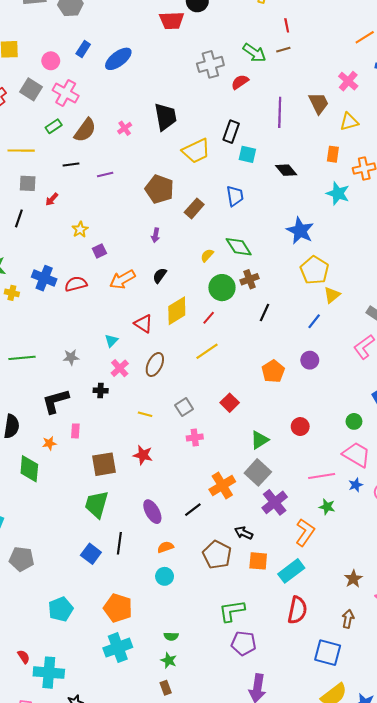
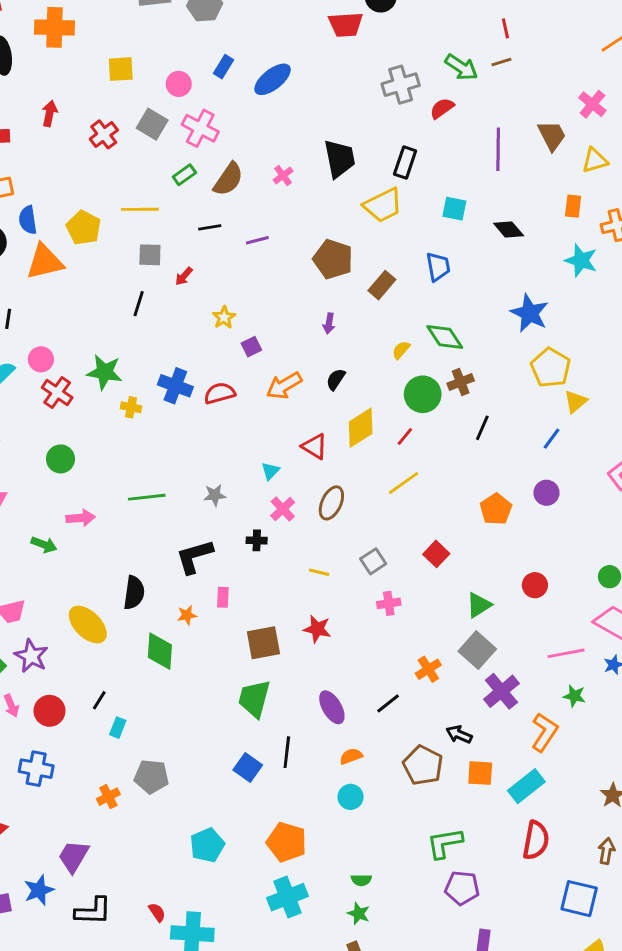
black rectangle: (231, 132) -> (405, 163), moved
orange cross: (222, 486) -> (428, 669), size x0.7

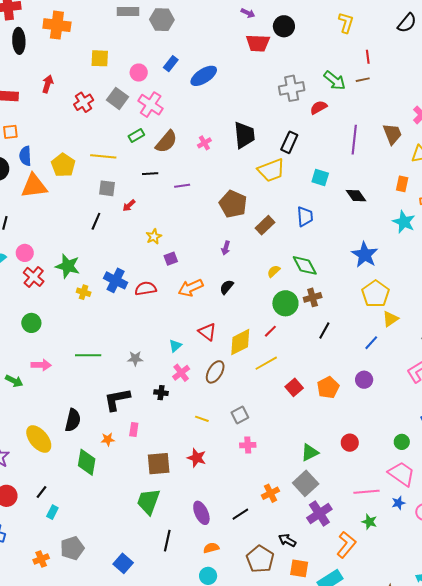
yellow diamond: (361, 428) -> (240, 342), moved
red square: (436, 554) -> (294, 387), moved
blue square: (248, 767) -> (123, 563), moved
gray pentagon: (151, 777) -> (72, 548), turned -30

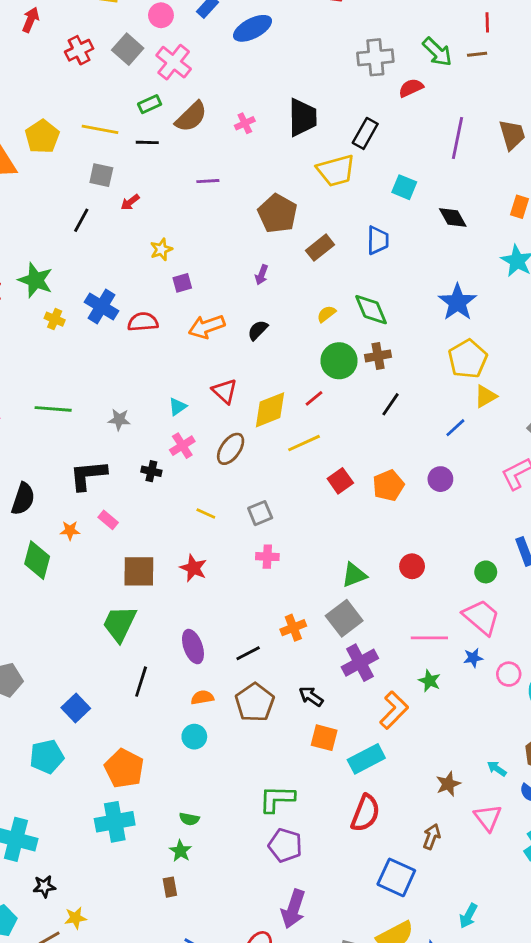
black line: (150, 174) -> (147, 142), moved
pink rectangle: (134, 429) -> (108, 520), turned -64
brown pentagon: (260, 559) -> (255, 702), moved

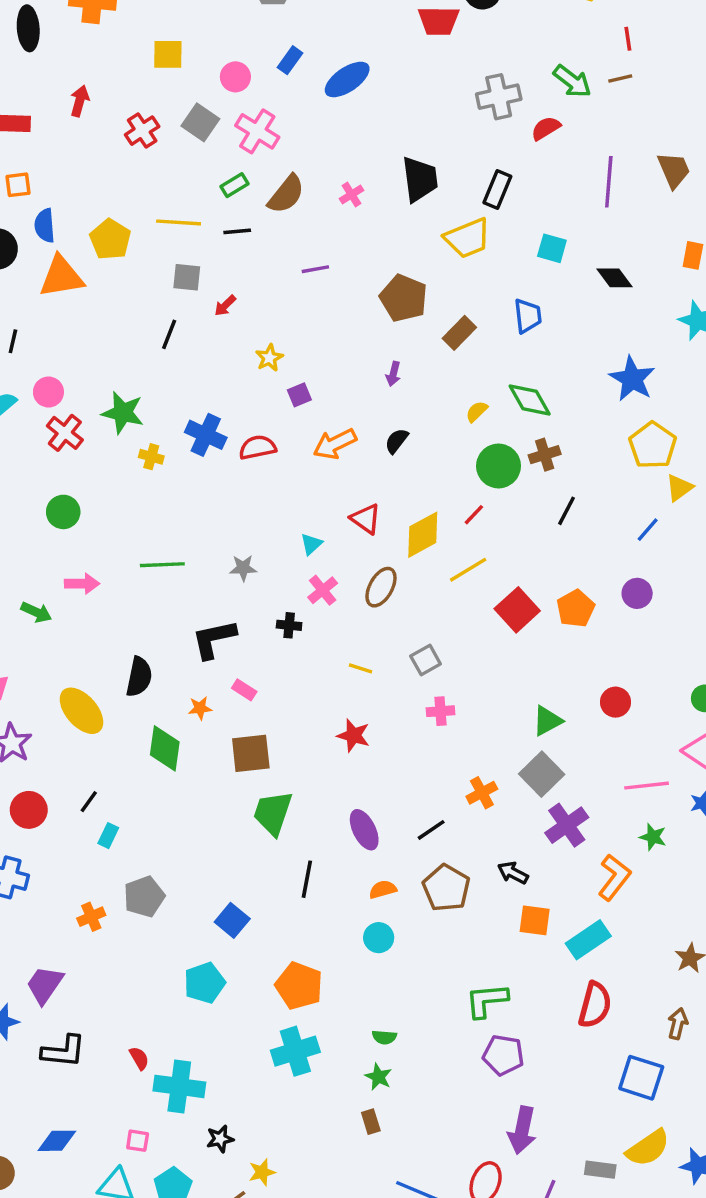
red square: (340, 481) -> (517, 610), size x1.4
brown square: (139, 571) -> (251, 753), moved

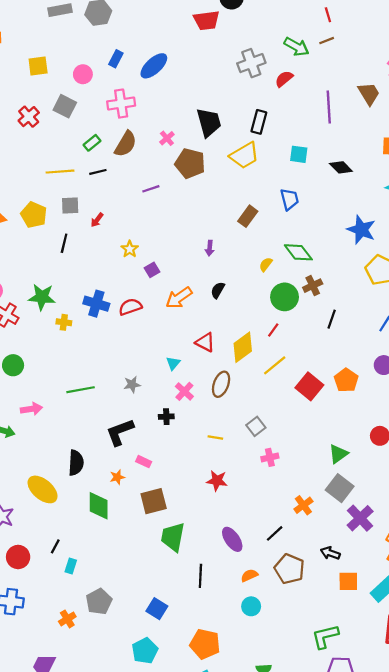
pink cross: (257, 131) -> (121, 104), moved, turned -32
yellow pentagon: (110, 239) -> (34, 215), moved
brown pentagon: (404, 298) -> (190, 163), moved

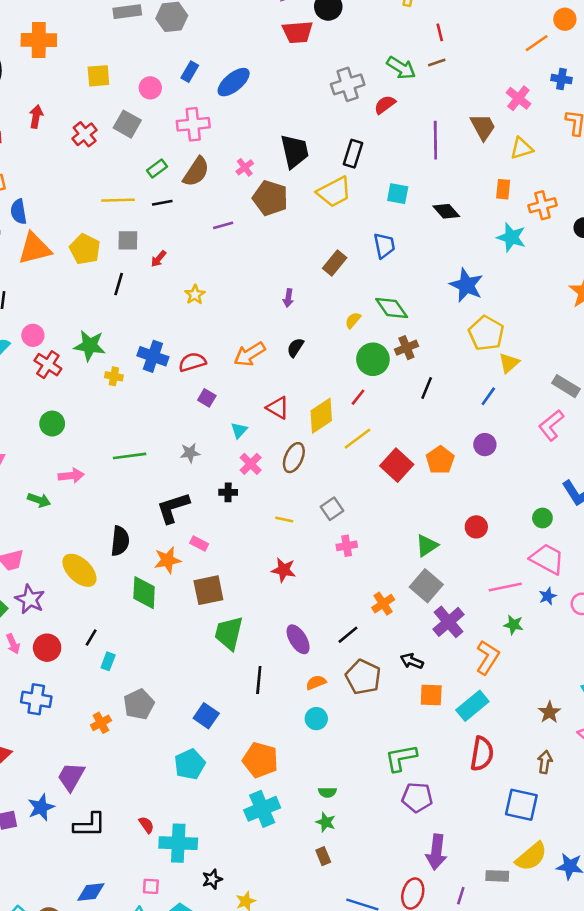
purple square: (152, 270) -> (207, 398), moved, turned -32
orange star: (117, 477) -> (167, 560), size x1.5

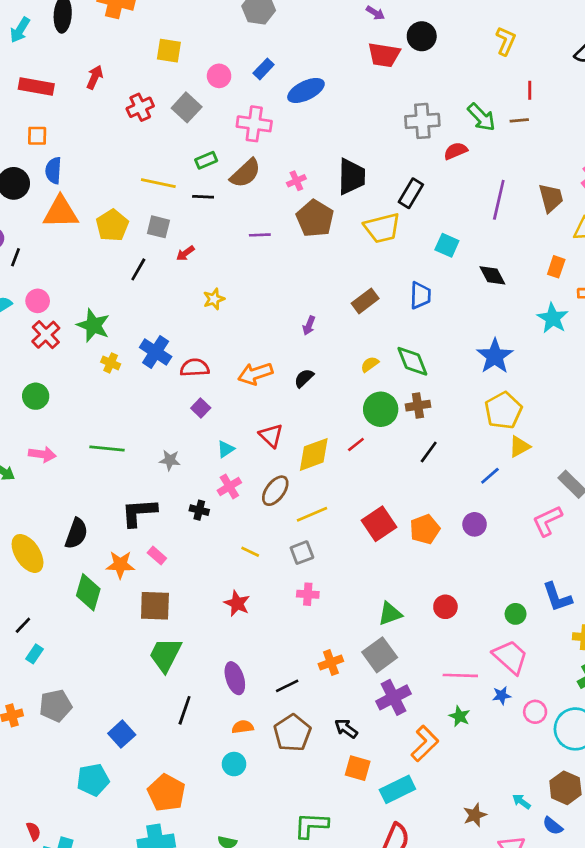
yellow line: (358, 439) -> (312, 514), moved

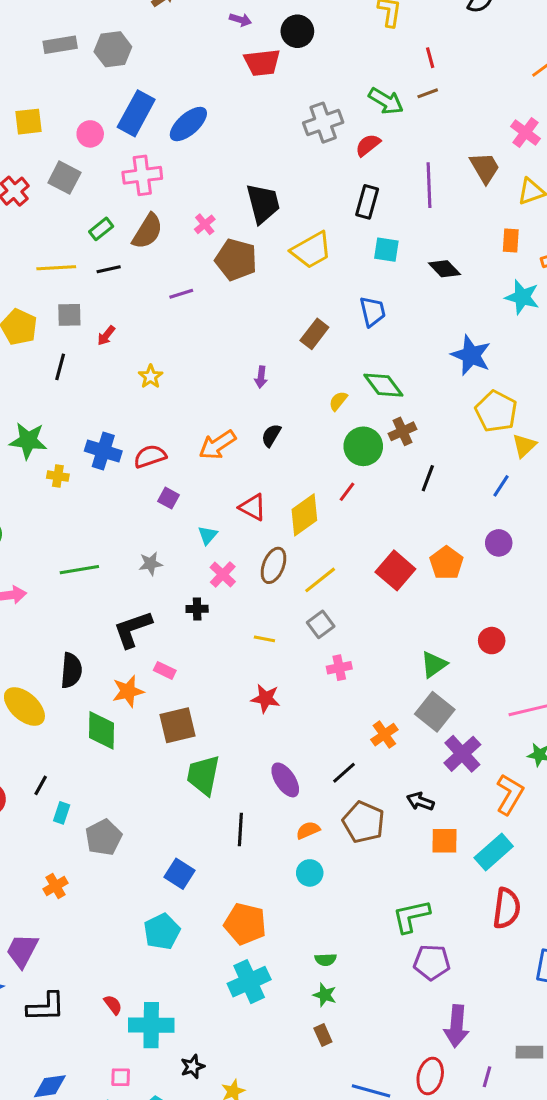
blue rectangle: (264, 69) -> (136, 113), size x1.8
black rectangle: (411, 193) -> (367, 202), moved
gray pentagon: (55, 706) -> (104, 837), moved

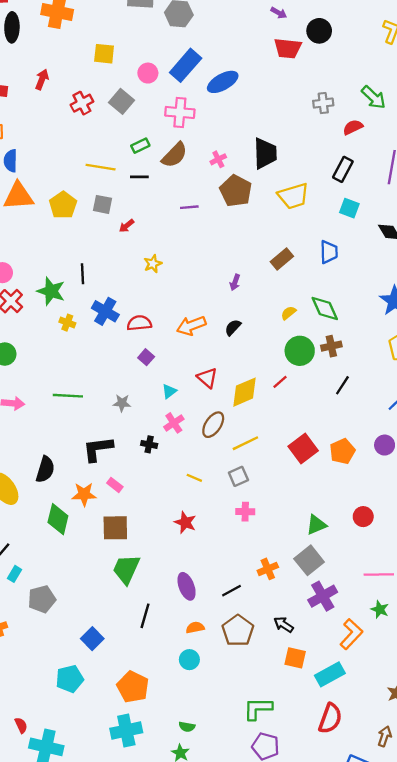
gray cross: (323, 123) -> (323, 103), size x0.7
black line: (60, 367) -> (82, 274), moved, turned -30

